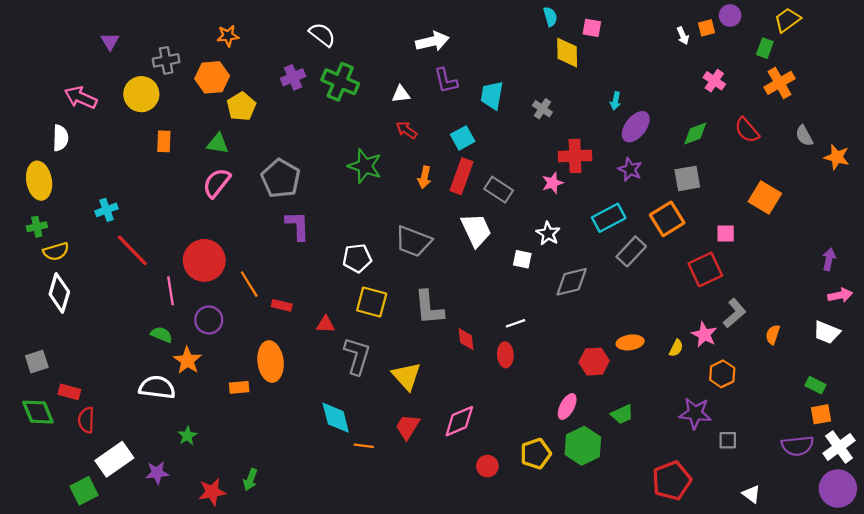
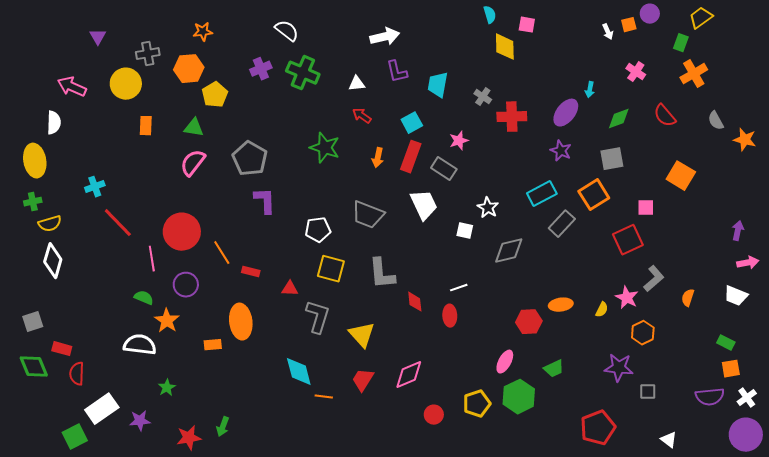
cyan arrow: (615, 101) -> (590, 90), moved
red cross: (575, 156) -> (512, 117), moved
pink star: (553, 183) -> (459, 141), moved
white cross: (839, 447) -> (747, 398), size x0.7

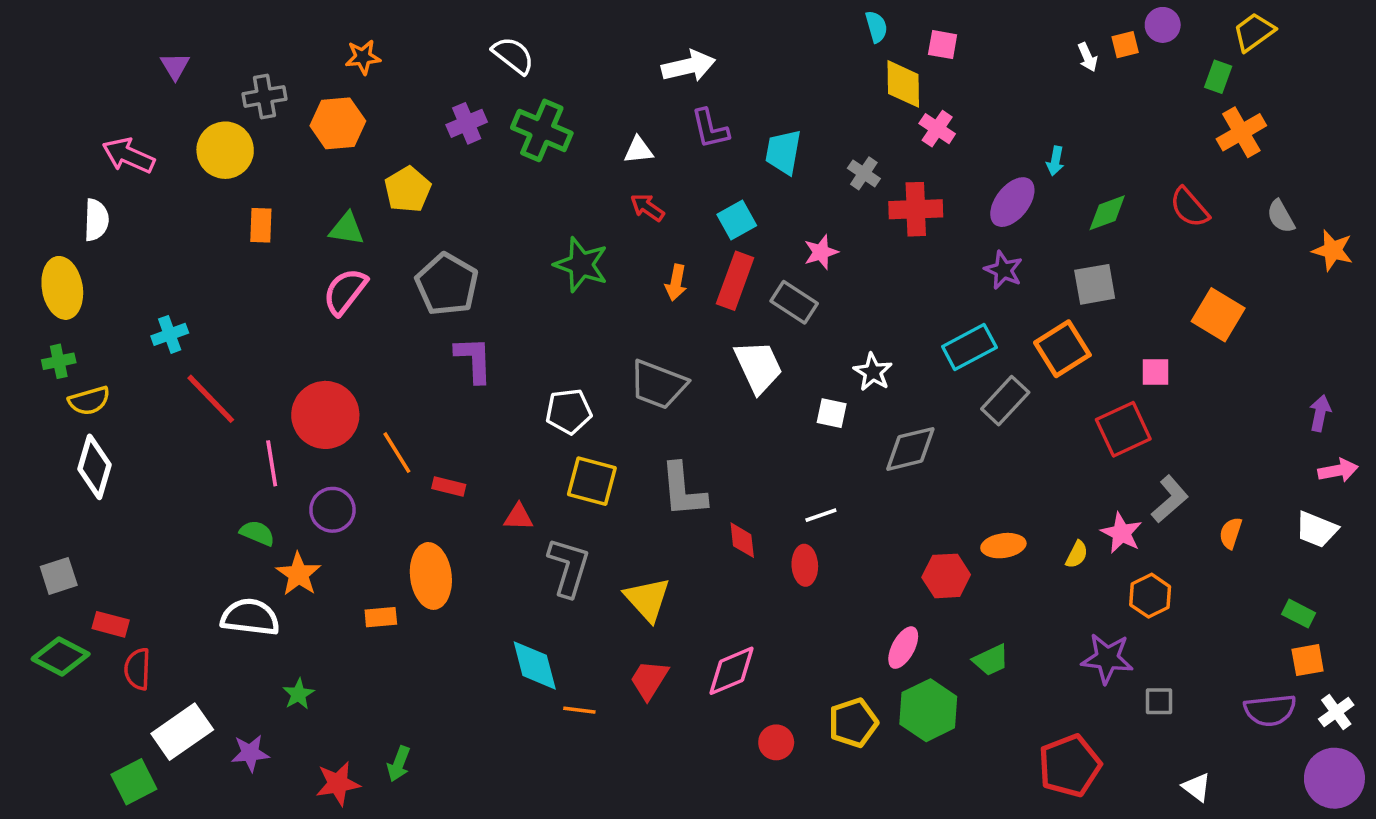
pink cross: (636, 72) -> (937, 129), moved
yellow pentagon: (215, 95) -> (408, 190), moved
green diamond: (34, 367) -> (61, 656), turned -40

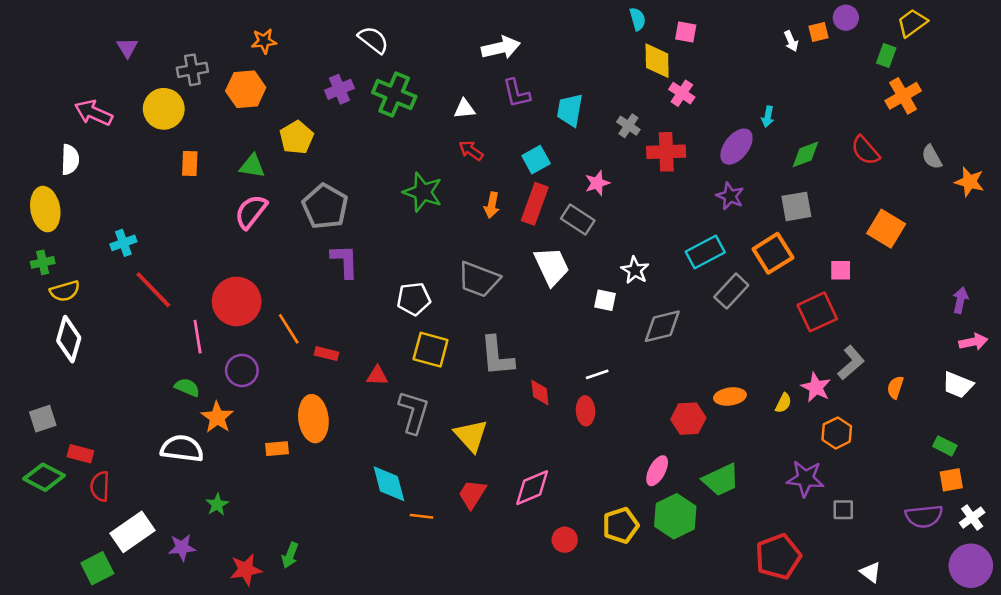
green trapezoid: (991, 660) -> (721, 480), size x1.4

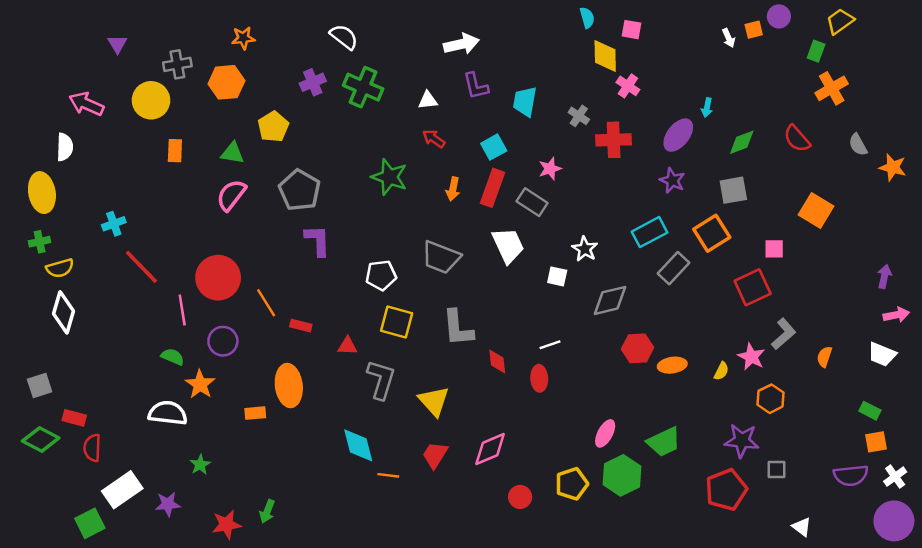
red hexagon: (688, 419) -> (637, 348), moved
red pentagon: (778, 557) -> (726, 490), moved

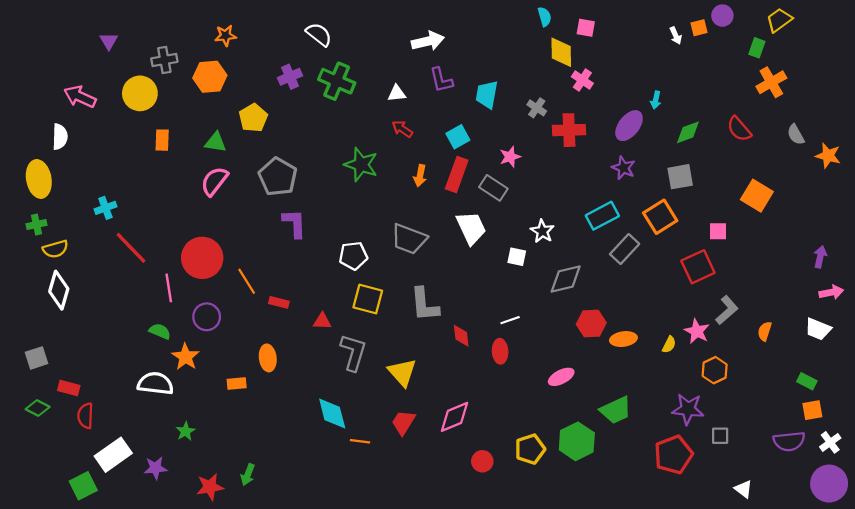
orange ellipse: (289, 386) -> (268, 358), size x0.7
pink ellipse: (605, 433) -> (561, 377), moved, turned 35
green diamond: (41, 439) -> (38, 408), size x0.7

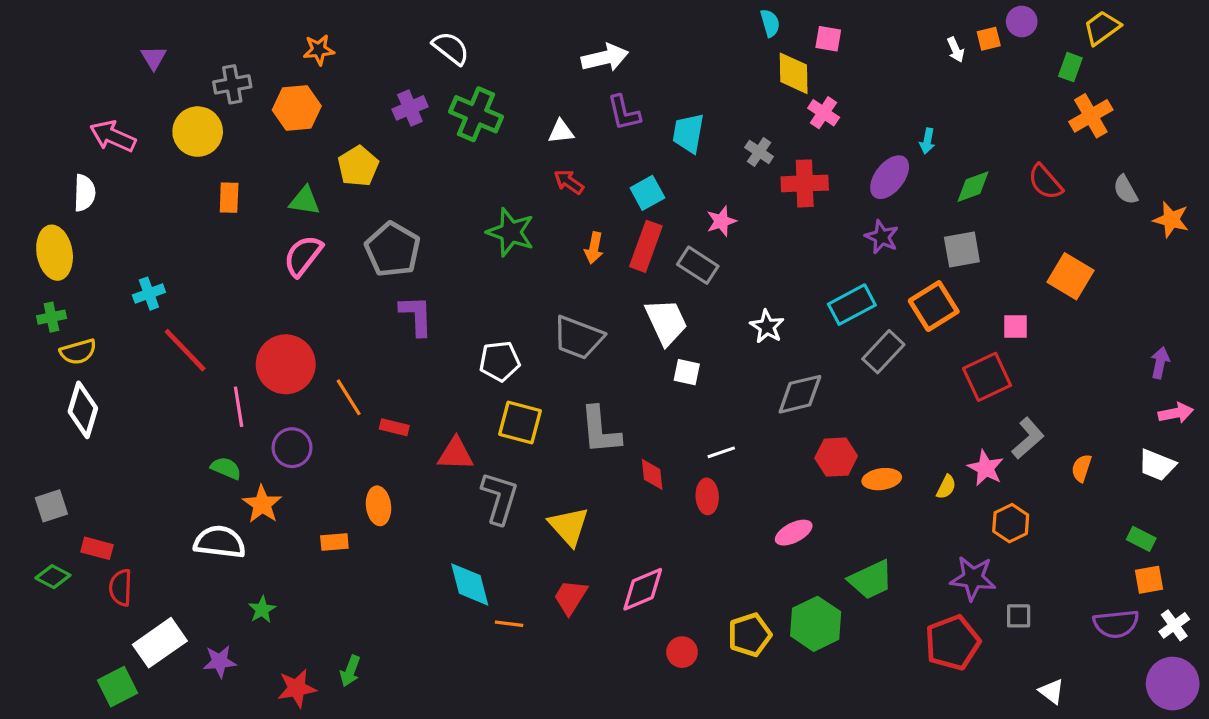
white square: (517, 257) -> (687, 372), moved
red triangle: (322, 321) -> (456, 454), size x1.4

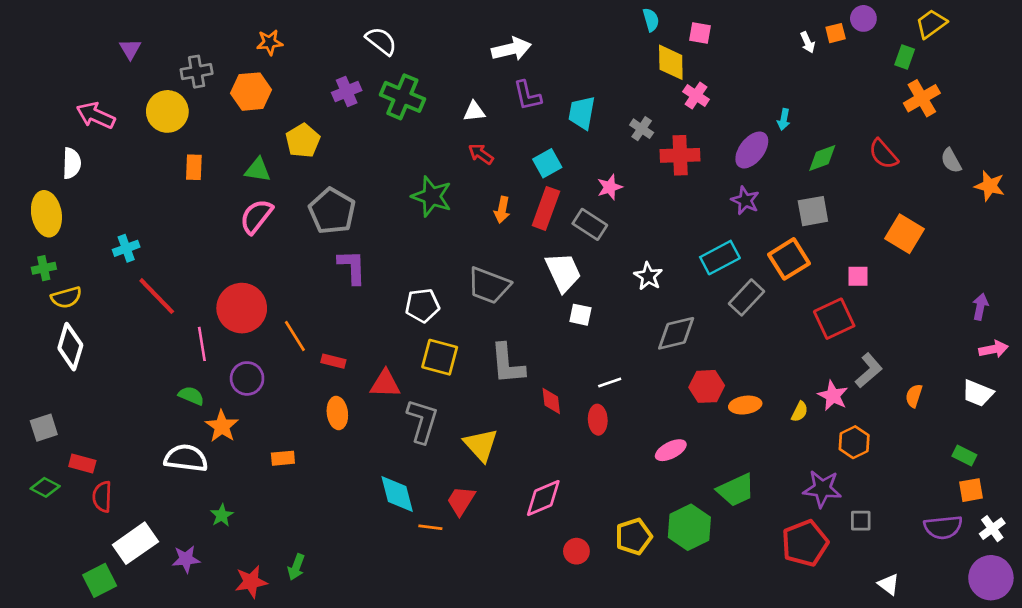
orange ellipse: (379, 506) -> (337, 413), moved
red trapezoid: (570, 597) -> (461, 501), moved

